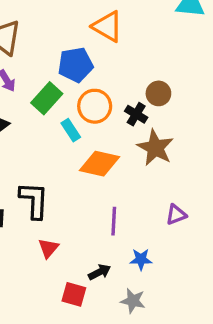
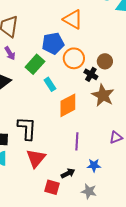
orange circle: (95, 106) -> (74, 58), moved
orange diamond: (99, 164) -> (68, 105), turned -40
red triangle: (48, 248) -> (36, 158), size x1.5

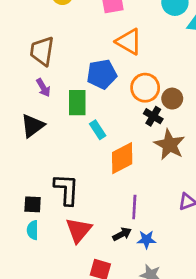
orange circle: (74, 58) -> (145, 88), moved
green rectangle: (35, 64) -> (77, 103), turned -42
blue star: (94, 165) -> (146, 240), moved
black arrow: (68, 173) -> (122, 234), moved

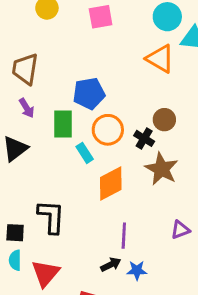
orange triangle: (129, 42) -> (160, 59), moved
orange circle: (145, 88) -> (108, 130), moved
red triangle: (79, 230) -> (46, 273), moved

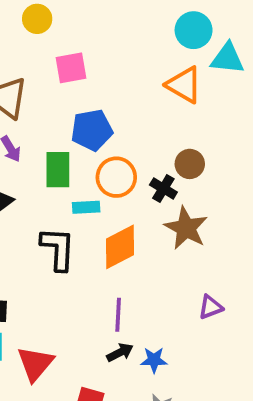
pink square: (101, 17) -> (71, 68), moved
cyan rectangle: (85, 153) -> (86, 207), turned -60
black L-shape: (51, 217) -> (58, 249), moved
purple line: (124, 236) -> (118, 315), moved

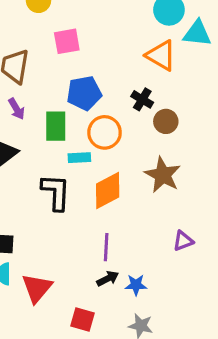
black cross: (163, 188) -> (142, 99), moved

